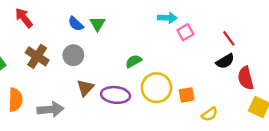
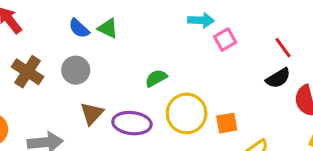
green triangle: (97, 24) -> (108, 28), turned -35

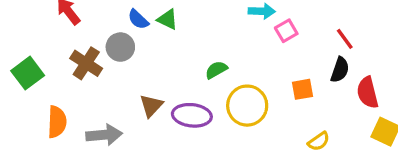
gray circle: (76, 70) -> (120, 47), moved
black semicircle: (278, 78) -> (340, 70), turned -40
orange square: (227, 123) -> (302, 89), moved

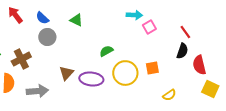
blue semicircle: (138, 19) -> (42, 18), moved
brown cross: (86, 63) -> (21, 59), moved, turned 30
orange square: (302, 89) -> (152, 68), moved

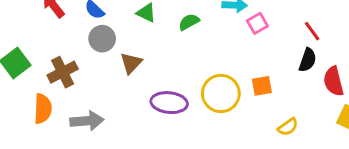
green semicircle: (106, 51) -> (189, 22), moved
brown triangle: (66, 73) -> (131, 63), moved

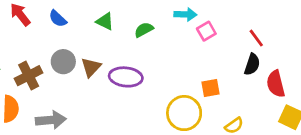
gray circle: (102, 39) -> (63, 62), moved
yellow circle: (221, 93) -> (184, 113), moved
purple ellipse: (169, 103) -> (126, 77), moved

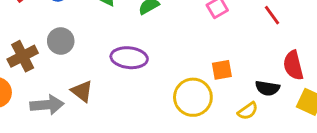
black semicircle: (252, 64) -> (267, 88), moved, turned 80
brown triangle: (91, 67) -> (82, 91), moved, turned -35

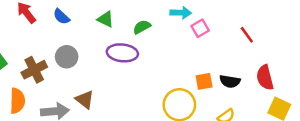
purple ellipse: (129, 58) -> (122, 53), moved
black semicircle: (267, 88) -> (230, 81), moved

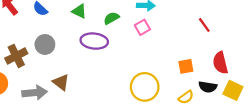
pink square: (200, 28) -> (142, 27), moved
orange square: (204, 81) -> (186, 66), moved
black semicircle: (230, 81) -> (208, 87), moved

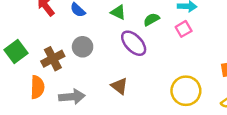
purple ellipse: (94, 41) -> (134, 43), turned 40
brown triangle: (61, 82) -> (119, 86), moved

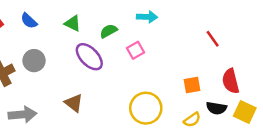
pink square: (184, 29) -> (136, 50), moved

